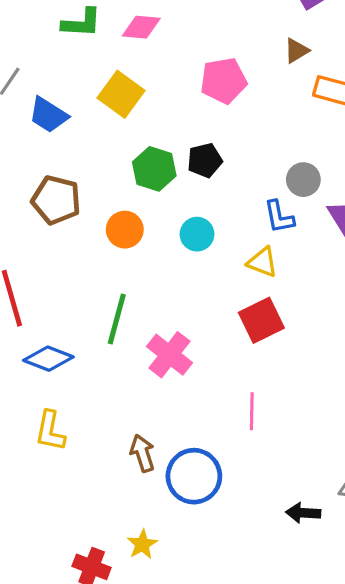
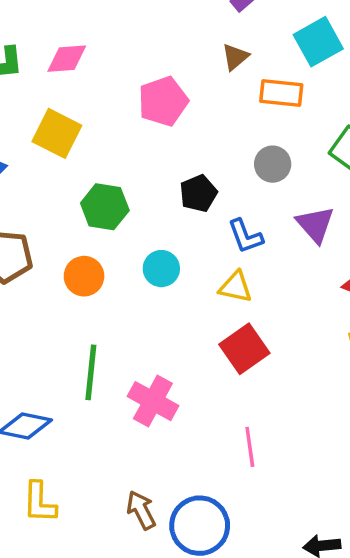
black pentagon: (205, 160) -> (198, 193), moved
gray circle: (303, 180) -> (273, 164), moved

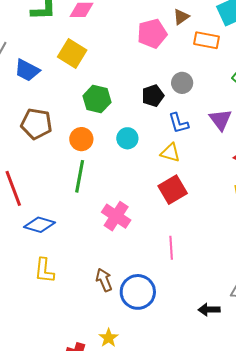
pink pentagon: (163, 101) -> (152, 34), moved
gray circle: (273, 164) -> (182, 83), moved
green line: (91, 372) -> (80, 176), moved

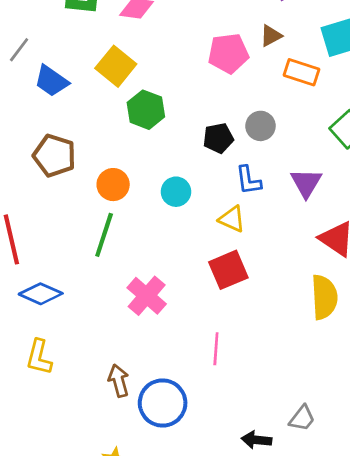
green hexagon: (97, 99) -> (146, 110), moved

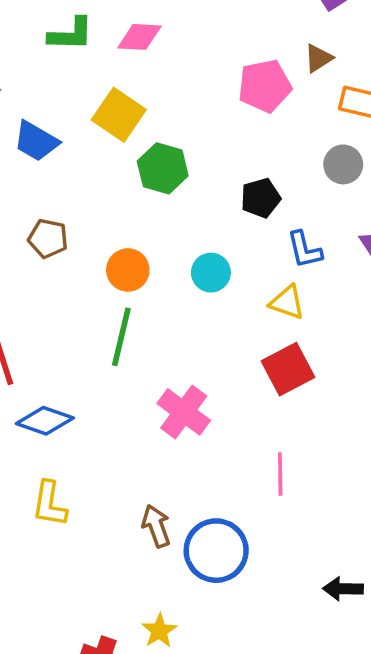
gray circle: (261, 126) -> (343, 164), moved
brown pentagon: (54, 156) -> (48, 238), size x0.7

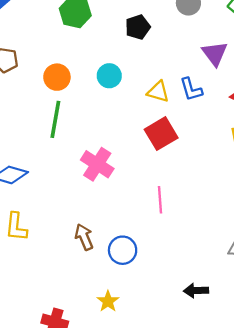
blue L-shape: (305, 250) -> (191, 89), moved
blue circle: (216, 551) -> (123, 250), size x0.7
black arrow: (343, 589) -> (196, 291), moved
yellow star: (159, 631) -> (108, 301), moved

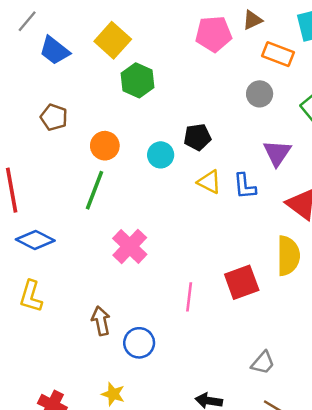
black pentagon: (138, 27) -> (197, 137), moved
red square: (161, 134) -> (242, 282), moved
yellow star: (108, 301) -> (113, 394), turned -30

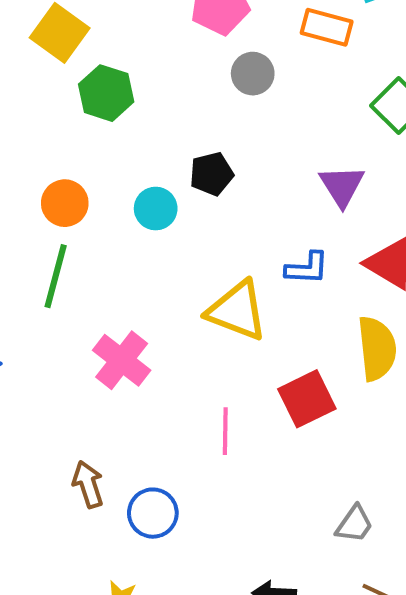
gray circle: (260, 94) -> (253, 74), moved
yellow triangle: (209, 182) -> (237, 311), moved, size x1.6
blue L-shape: (245, 186) -> (307, 268), moved, turned -76

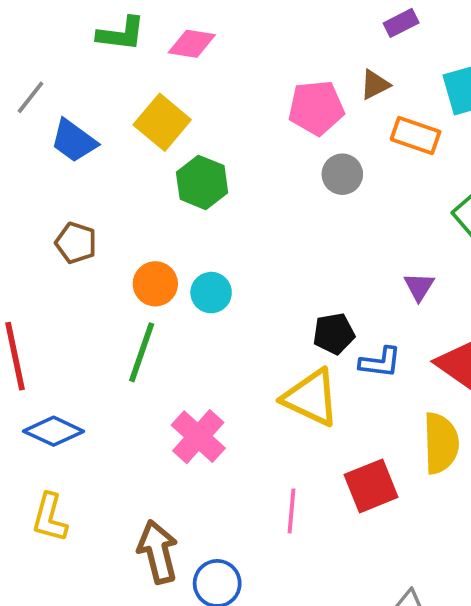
black pentagon: (212, 174) -> (334, 334), moved
purple triangle: (342, 186) -> (419, 287), size x0.7
cyan circle: (156, 209) -> (211, 293), moved
brown arrow: (88, 484) -> (158, 552), size x1.4

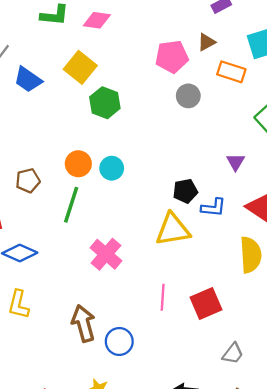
brown pentagon: (76, 243) -> (28, 181), moved, turned -30
yellow triangle: (311, 398) -> (173, 229), turned -33
red square: (371, 486) -> (206, 303), moved

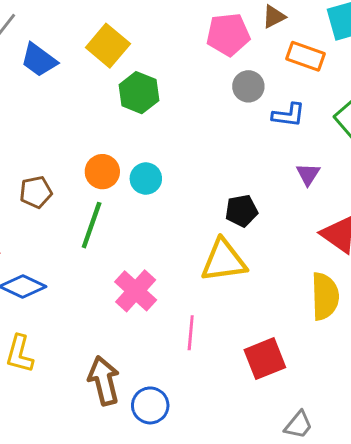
blue L-shape: (213, 208) -> (288, 115), moved
pink line: (163, 297) -> (191, 333), moved

